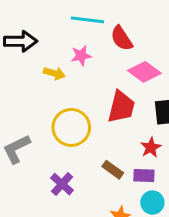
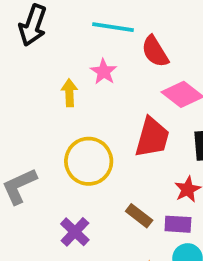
black arrow: (21, 41) -> (33, 25), moved, turned 108
pink star: (81, 56) -> (104, 72), turned -30
yellow arrow: (54, 73) -> (69, 93), turned -110

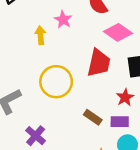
purple cross: (75, 232) -> (36, 136), moved

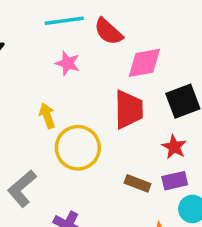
pink diamond: (118, 32) -> (144, 63), turned -32
yellow arrow: (40, 35) -> (47, 116), moved

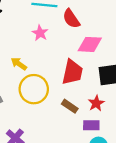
yellow arrow: (47, 116) -> (19, 64), turned -49
brown rectangle: (138, 183) -> (70, 106), moved

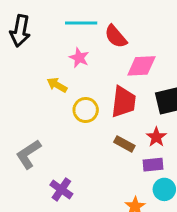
yellow arrow: (19, 64) -> (57, 85), moved
yellow circle: (34, 89) -> (86, 110), moved, size x0.7

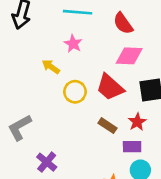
red semicircle: (116, 36) -> (123, 23), moved
red trapezoid: (123, 102) -> (110, 87), turned 120

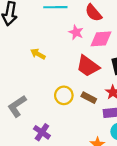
pink star: (73, 44) -> (76, 32), moved
yellow circle: (75, 92) -> (64, 95), moved

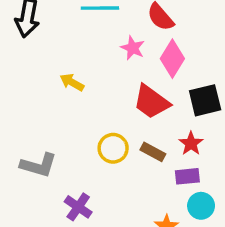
pink diamond: (101, 39) -> (172, 59), turned -55
gray L-shape: (17, 106) -> (39, 165), turned -130

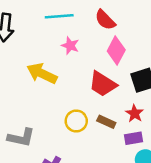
pink star: (133, 48) -> (70, 46), moved
yellow arrow: (72, 82) -> (42, 74), size x1.6

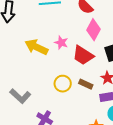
pink star: (70, 46) -> (61, 43), moved
gray L-shape: (21, 138) -> (20, 96), turned 30

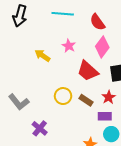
pink star: (61, 43) -> (69, 46), moved
yellow arrow: (36, 47) -> (42, 55), size x0.7

